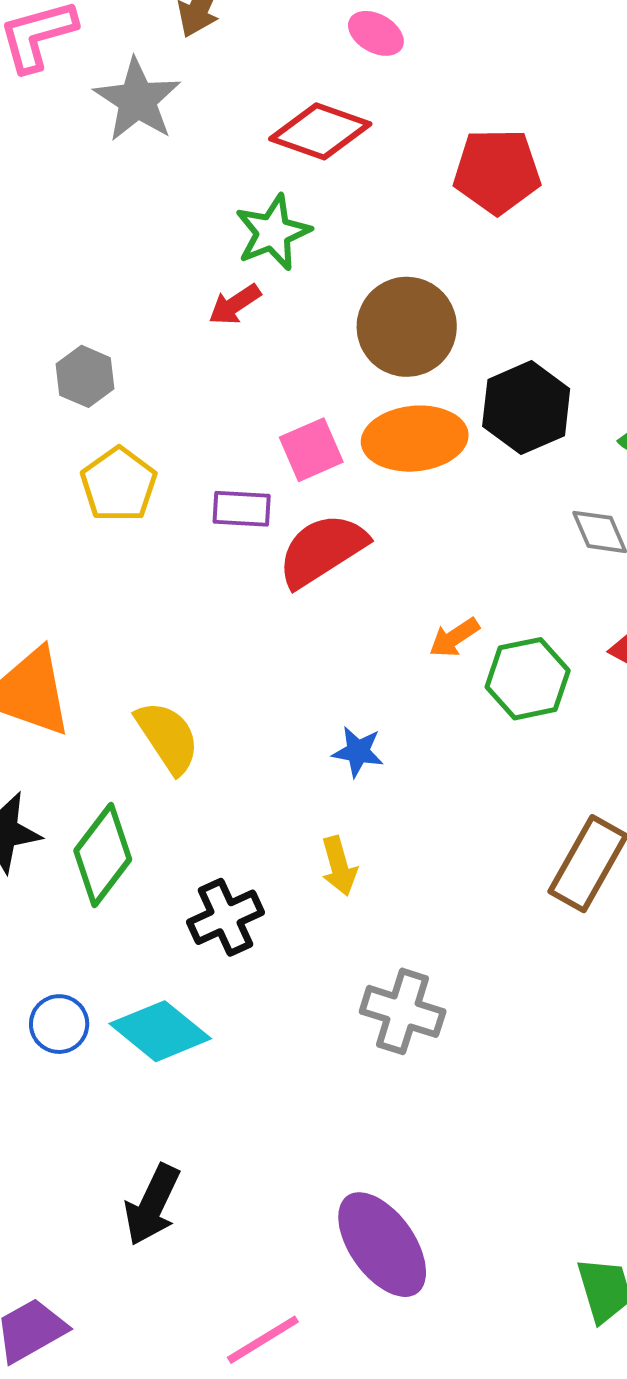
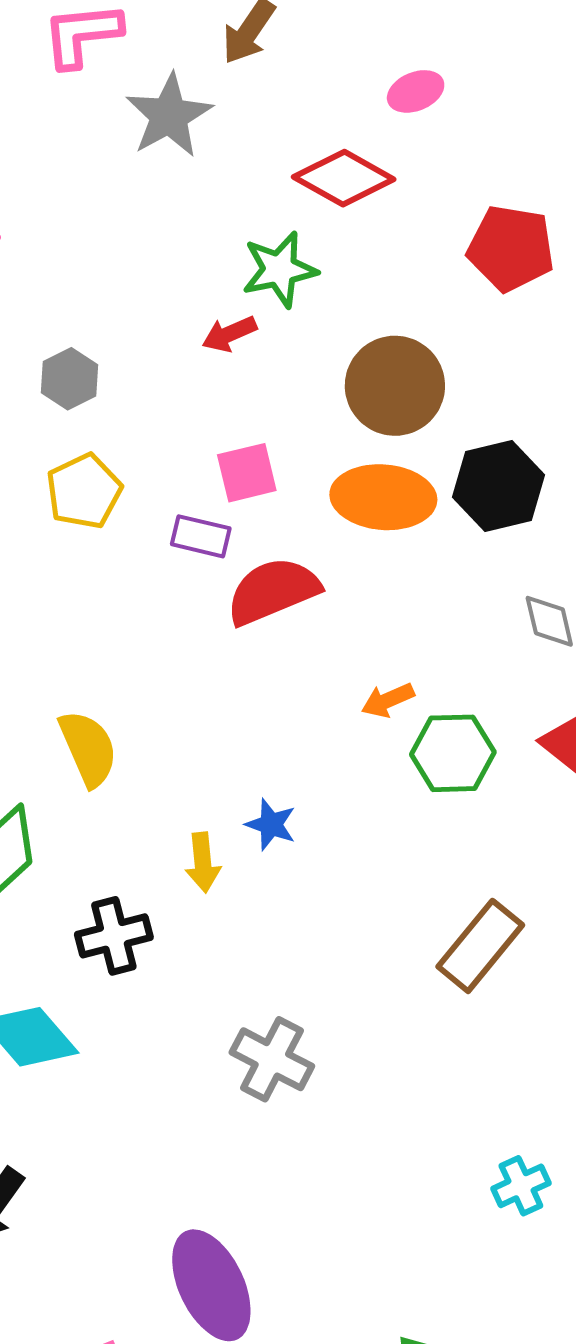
pink ellipse: (376, 33) -> (416, 91), turned -62
pink square: (311, 450) -> (247, 473), moved
blue star: (358, 752) -> (271, 825), moved
yellow arrow: (339, 866) -> (203, 862), moved

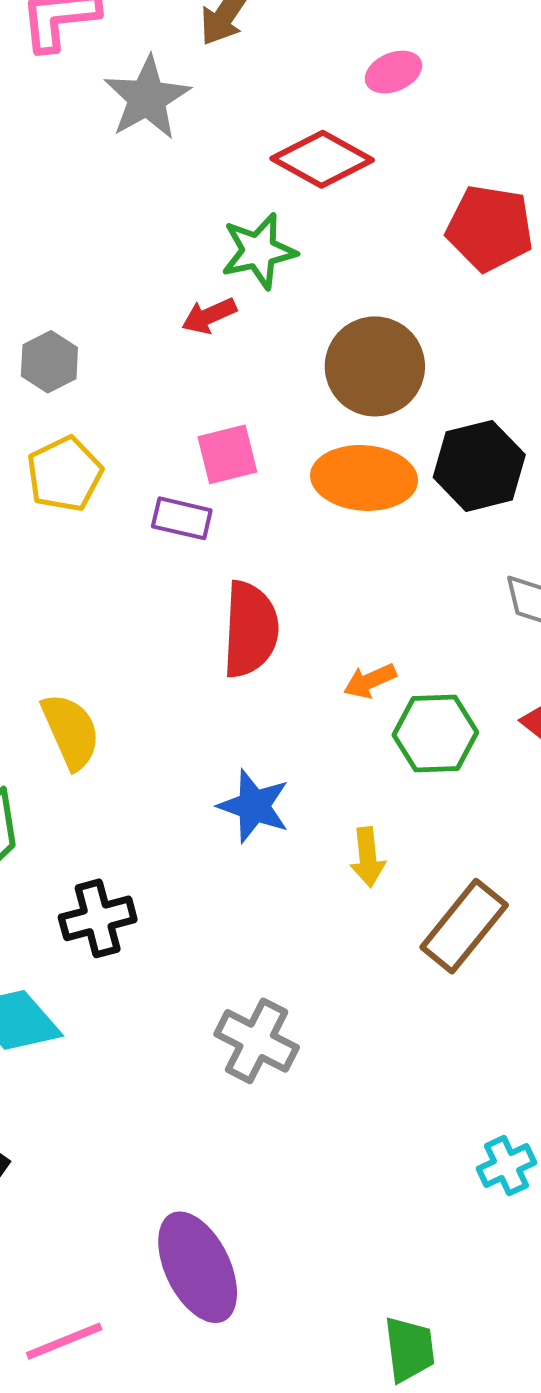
red semicircle: (273, 591) -> (250, 629), moved, turned 116
blue star: (271, 825) -> (254, 806), size x1.4
yellow arrow: (203, 862) -> (368, 857), moved

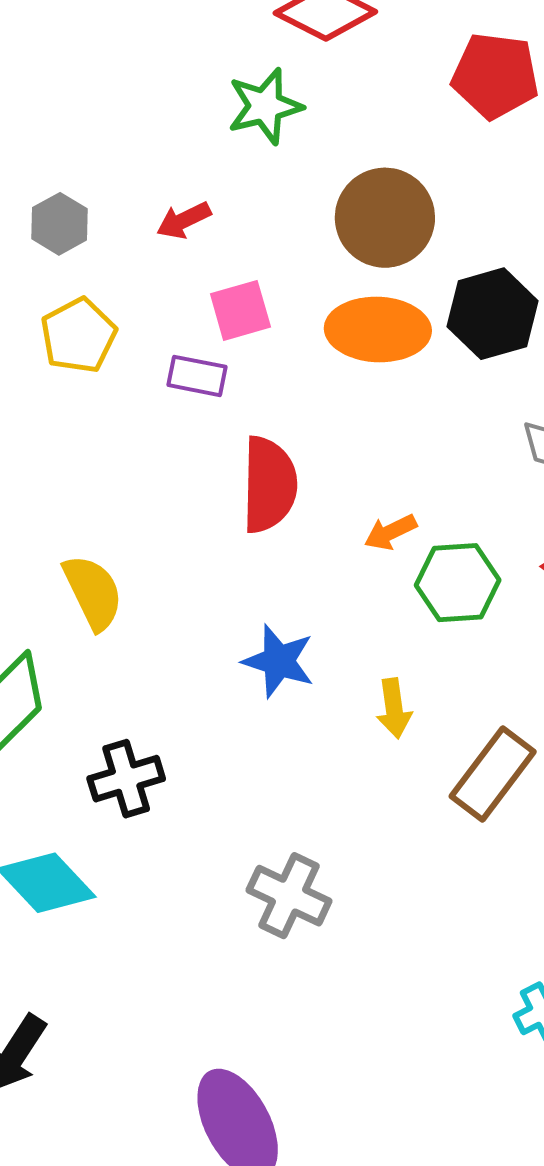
red arrow: (209, 316) -> (184, 220), moved

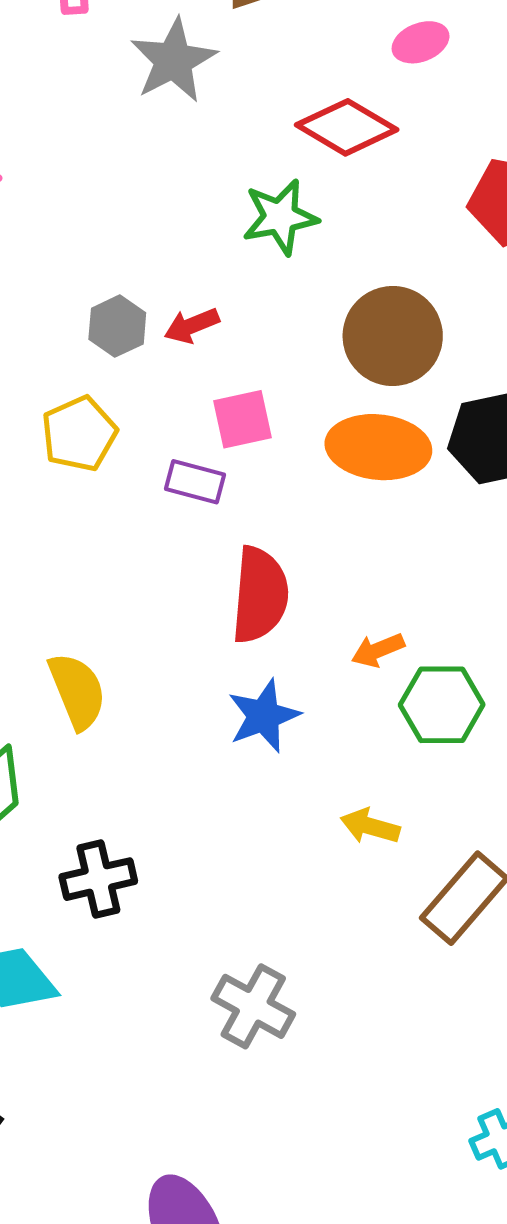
gray hexagon: (59, 224) -> (117, 326), moved
blue star: (279, 661) -> (264, 716), moved, turned 30
yellow arrow: (394, 708) -> (370, 826), turned 110

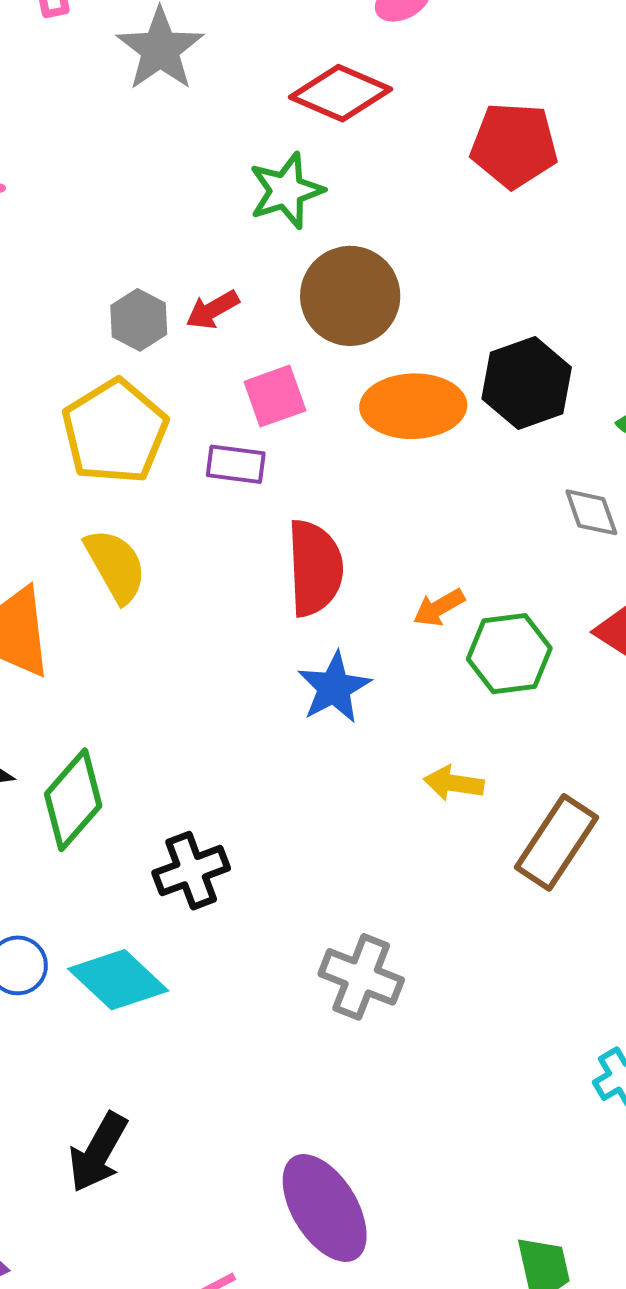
brown circle: (393, 336) -> (350, 296), moved
yellow pentagon: (79, 434) -> (115, 432), size x1.4
yellow semicircle: (77, 691) -> (116, 566), moved

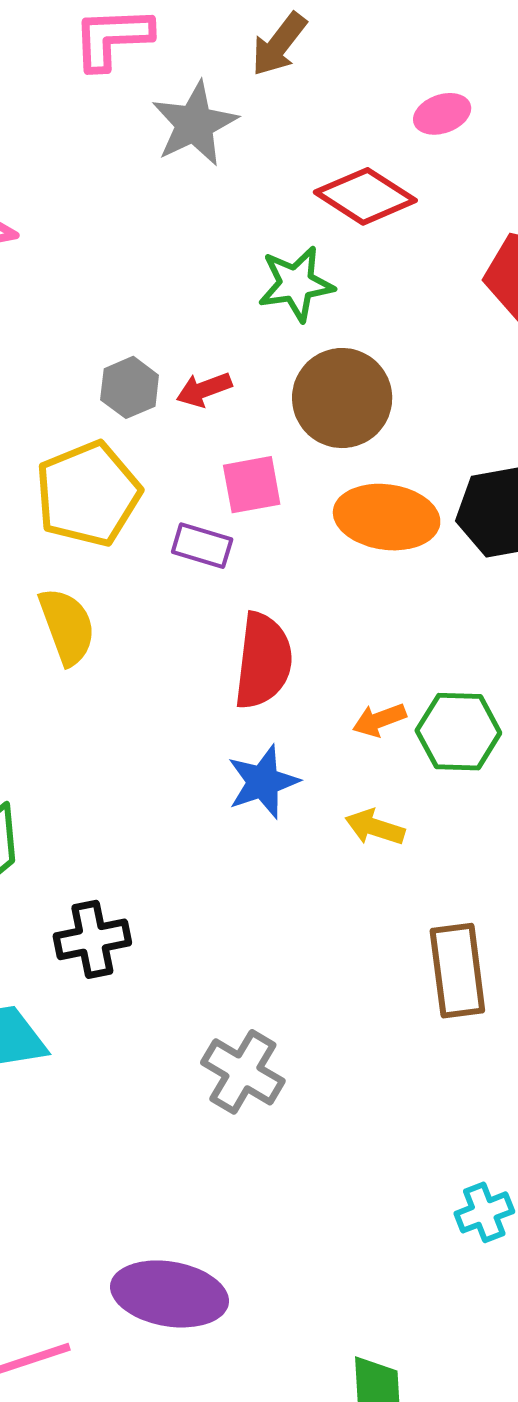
green hexagon: (509, 654) -> (458, 732), moved
yellow arrow: (454, 783) -> (375, 827), moved
brown rectangle: (557, 842) -> (457, 971), turned -50
purple ellipse: (325, 1208) -> (170, 1294), turned -58

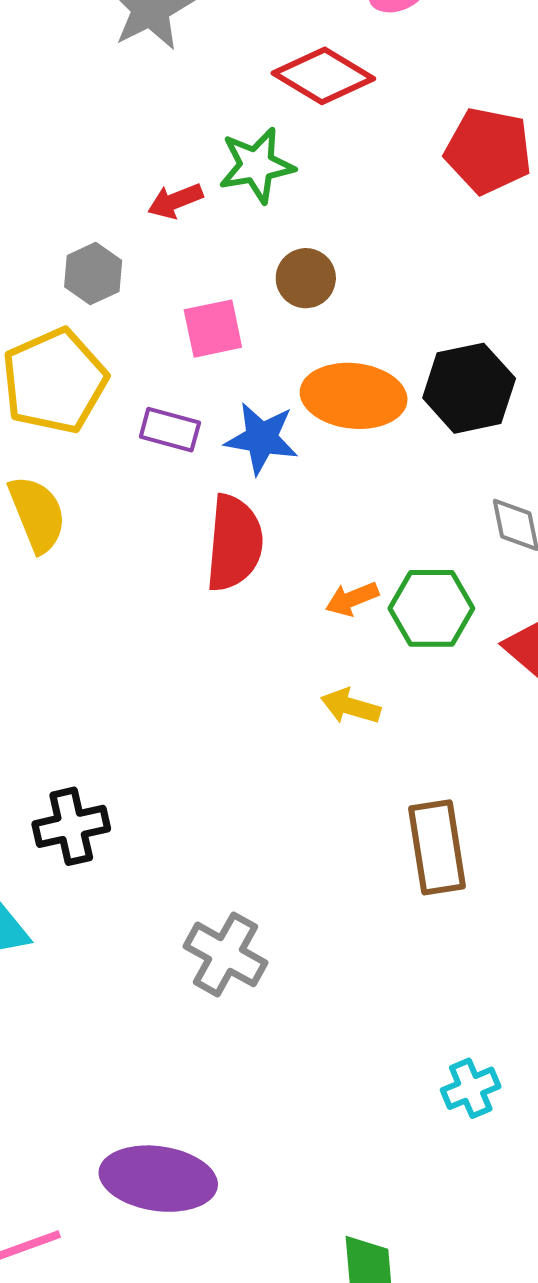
red arrow: (204, 389) -> (175, 201), moved
brown circle: (342, 398) -> (306, 278), size x0.6
pink square: (252, 485) -> (213, 329), moved
blue star: (263, 782) -> (262, 438), moved, turned 30

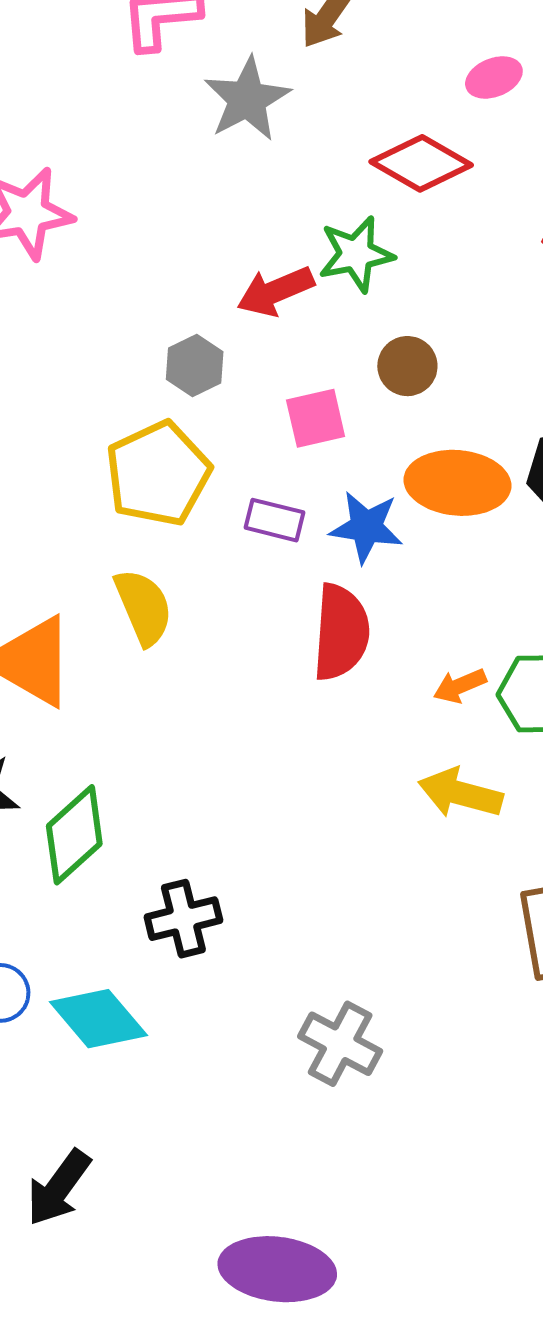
red arrow: (175, 201) -> (275, 291), size x1.4
yellow arrow: (351, 706) -> (460, 793), size x1.4

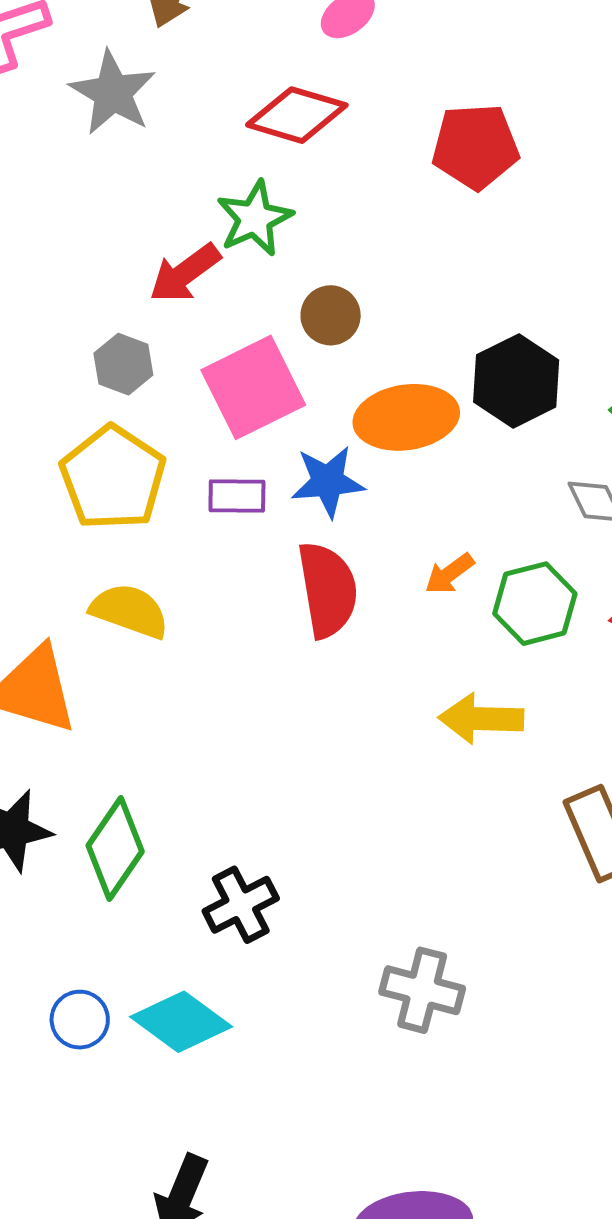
pink square: (316, 418) -> (253, 387), size x1.6
yellow semicircle: (143, 607) -> (130, 611), turned -34
orange arrow: (460, 686) -> (450, 574), moved

